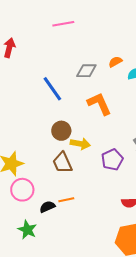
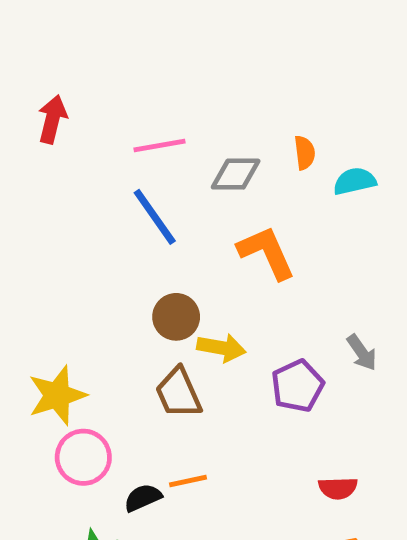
pink line: (63, 24) -> (159, 145), moved
orange semicircle: (115, 62) -> (305, 153), turned 112

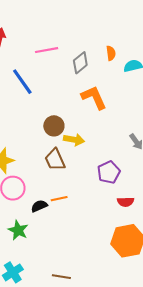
gray diamond: (236, 174) -> (80, 63), turned -40
blue line: (155, 217) -> (22, 82), moved
purple pentagon: (297, 386) -> (109, 172), moved

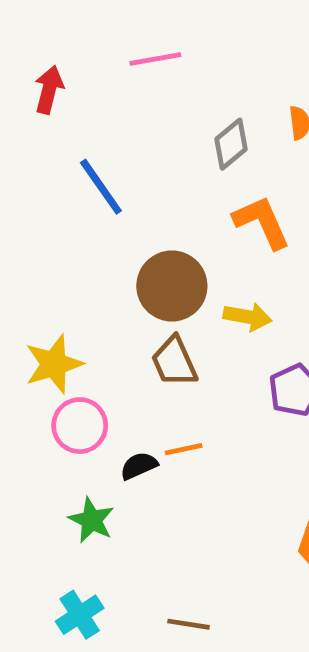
pink line: (47, 50) -> (155, 59), moved
brown circle: (54, 126) -> (172, 286), size x1.5
yellow arrow: (74, 140) -> (248, 317), moved

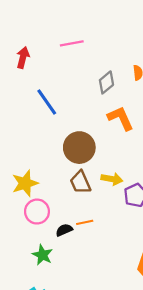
yellow arrow: (248, 317) -> (112, 179), moved

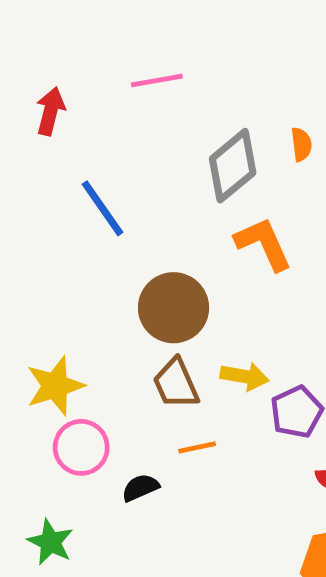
gray diamond: (106, 82) -> (233, 166), size x1.4
orange line: (85, 222) -> (197, 447), moved
green star: (42, 255) -> (50, 542), moved

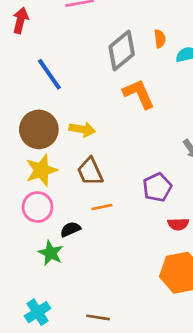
brown circle: (174, 308) -> (39, 129), moved
yellow arrow: (245, 376) -> (82, 129), moved
yellow star: (55, 386) -> (41, 170), moved
green star: (50, 542) -> (51, 253), moved

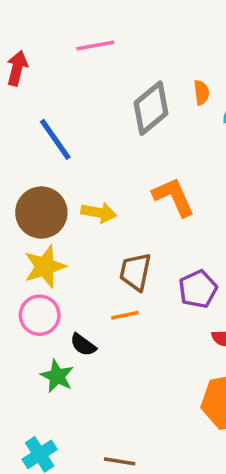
orange L-shape: (139, 94) -> (174, 197), moved
brown trapezoid: (90, 171) -> (135, 272), moved, turned 36
black semicircle: (70, 229) -> (83, 345), turned -120

